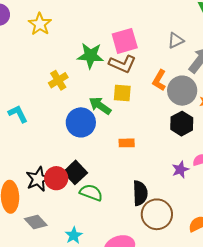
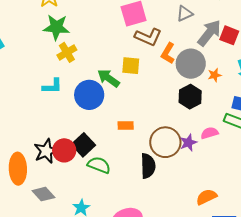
green star: (91, 56) -> (56, 27), moved
brown L-shape: (122, 64) -> (148, 37), moved
cyan L-shape: (18, 114) -> (52, 86), moved, turned 115
orange rectangle: (127, 143) -> (126, 126), moved
brown circle: (157, 214) -> (165, 142), moved

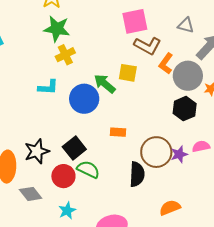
gray triangle: (185, 14) -> (186, 25), turned 36
red circle: (64, 150) -> (63, 176), moved
orange semicircle: (206, 197) -> (170, 208), moved

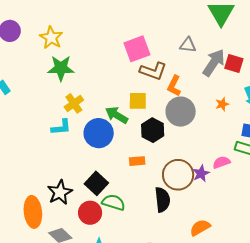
yellow cross: (65, 55) -> (74, 103), moved
gray circle: (188, 76) -> (181, 112), moved
black hexagon: (185, 109) -> (153, 130), moved

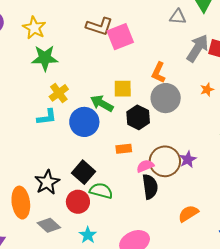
gray triangle: (188, 45) -> (178, 17), moved
brown L-shape: (153, 71) -> (99, 26), moved
pink semicircle: (221, 162) -> (145, 166), moved

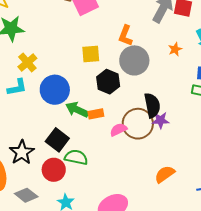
green arrow: (102, 103) -> (77, 110), moved
purple star: (188, 159) -> (161, 120), turned 30
black semicircle: (150, 187) -> (152, 105), moved

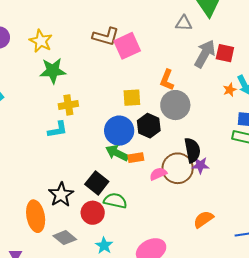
orange star: (175, 49) -> (230, 90), moved
yellow cross: (27, 62) -> (68, 105), turned 30
blue circle: (55, 90) -> (119, 131), moved

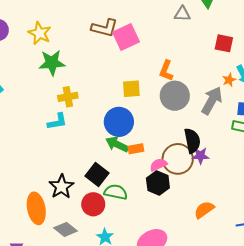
gray arrow: (205, 54) -> (212, 101), moved
black hexagon: (149, 126) -> (158, 183), moved

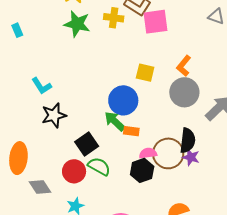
yellow cross: (68, 97) -> (114, 18), moved
cyan L-shape: (57, 122) -> (42, 86), moved, turned 50
black star: (61, 187) -> (54, 115), moved

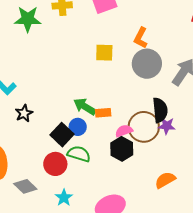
blue circle: (123, 100) -> (78, 127), moved, size x0.6
black star: (54, 115) -> (24, 113), size x0.7

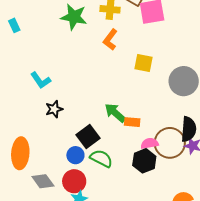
orange L-shape: (141, 38) -> (110, 40), moved
blue circle: (78, 127) -> (75, 155), moved
red circle: (55, 164) -> (74, 181), moved

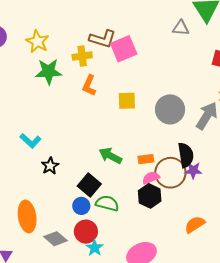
orange rectangle: (132, 122) -> (146, 159), moved

